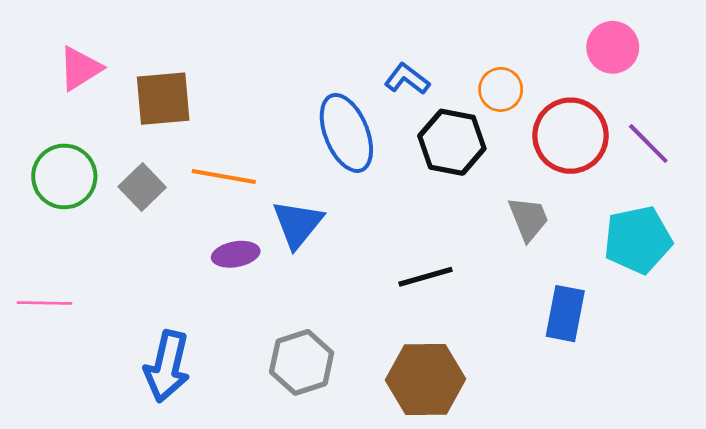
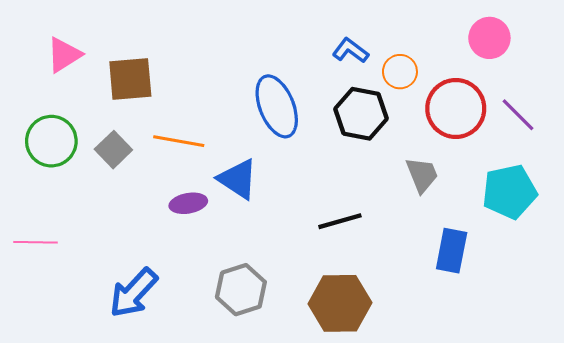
blue L-shape: (407, 79) -> (350, 51), moved
blue triangle: (298, 224) -> (238, 179), turned -36
blue arrow: (167, 366) -> (133, 293), turned 30

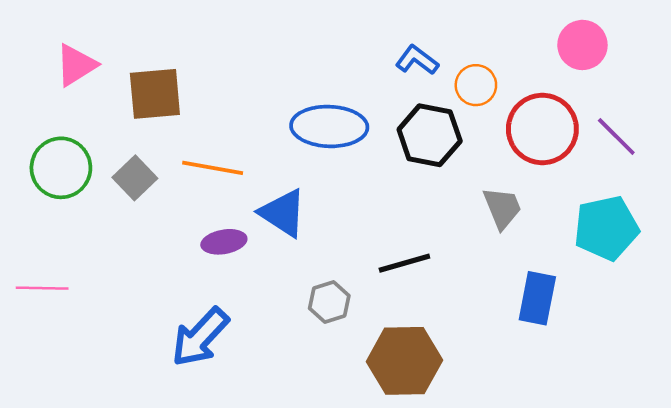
blue ellipse: (277, 106) -> (329, 126), turned -66
gray hexagon: (241, 290) -> (329, 302), moved, size x0.7
blue arrow: (133, 293) -> (200, 337), moved

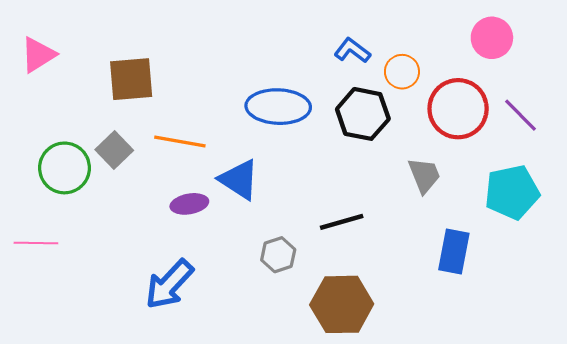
pink triangle: (76, 65) -> (38, 55), moved
green circle: (61, 168) -> (65, 168), moved

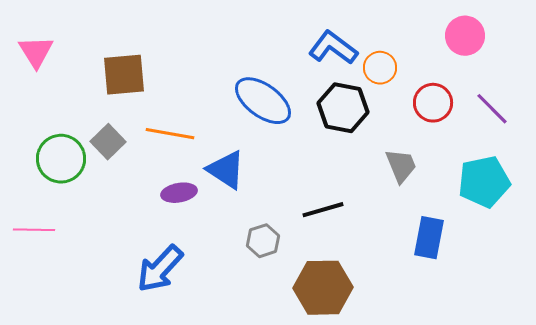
blue L-shape: (352, 51) -> (333, 48), size x1.4
pink triangle: (38, 55) -> (36, 52), turned -30
blue ellipse: (278, 107) -> (263, 101), turned 34
red circle: (458, 109) -> (433, 103), size x0.7

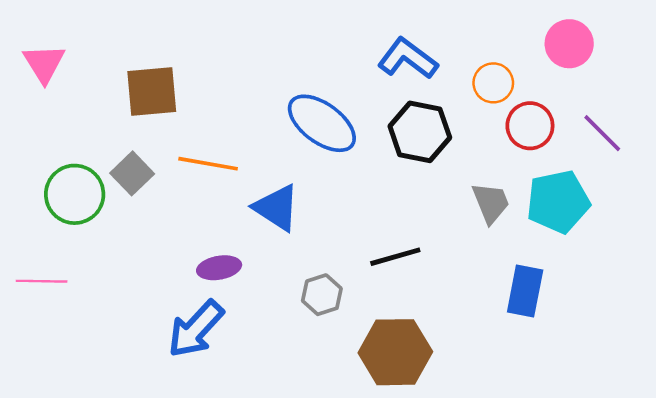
orange circle: (380, 68) -> (493, 83), moved
cyan pentagon: (484, 182) -> (558, 202), moved
purple ellipse: (179, 193) -> (219, 268), moved

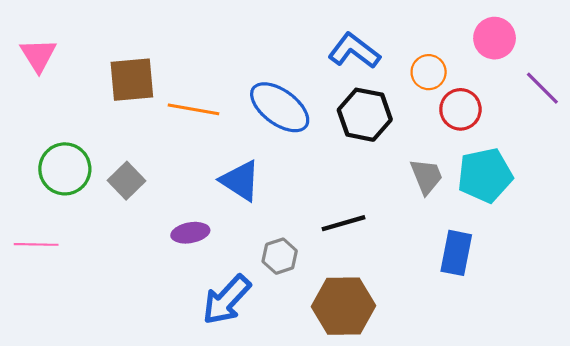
purple line: (602, 133) -> (542, 88), moved
orange line: (208, 164) -> (194, 109), moved
gray square: (132, 173) -> (127, 181), moved
blue arrow: (196, 329) -> (227, 300), moved

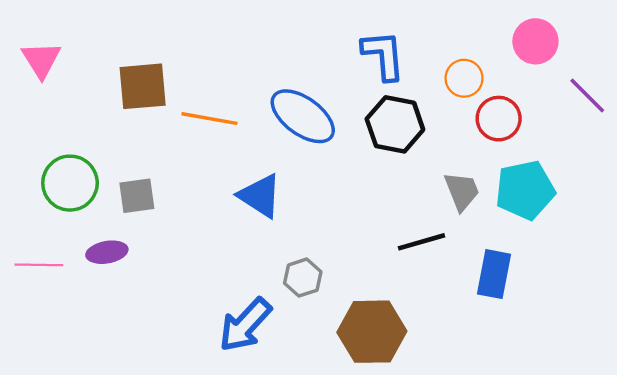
blue L-shape: (354, 51) -> (383, 55), turned 48
gray square: (127, 181) -> (137, 196), turned 36
black line: (343, 223) -> (421, 242), moved
purple ellipse: (190, 233) -> (107, 252), moved

